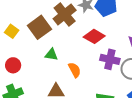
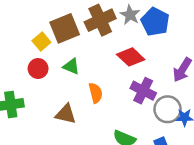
yellow square: (12, 31) -> (41, 42), moved
red circle: (13, 65) -> (38, 69), moved

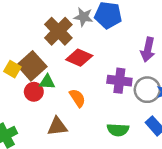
brown square: (65, 28) -> (32, 66), moved
red diamond: (131, 57) -> (79, 58), moved
red circle: (38, 69) -> (34, 92), moved

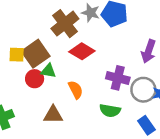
yellow square: (12, 69) -> (17, 55), turned -35
green semicircle: (118, 130) -> (110, 110), moved

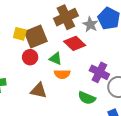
gray star: (91, 13) -> (90, 24), moved
green triangle: (48, 71) -> (56, 59), moved
orange semicircle: (76, 90) -> (62, 74), turned 105

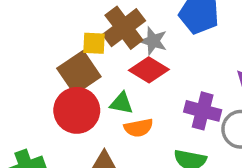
gray star: (90, 24) -> (153, 41), moved
yellow square: (20, 34) -> (94, 43), moved
red circle: (30, 57) -> (77, 110), size x1.6

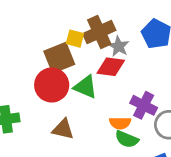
red diamond: (149, 70) -> (111, 67), turned -36
green triangle: (121, 103) -> (85, 87), size x1.4
orange semicircle: (139, 128) -> (120, 123), moved

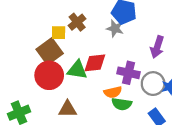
brown cross: (99, 32) -> (77, 22), size x0.7
gray star: (119, 46) -> (115, 28), moved
red diamond: (111, 67) -> (95, 63), moved

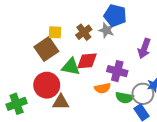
brown cross: (77, 22) -> (84, 32), moved
red circle: (49, 75) -> (47, 85), moved
gray circle: (153, 84) -> (143, 94), moved
green semicircle: (122, 104) -> (124, 98), moved

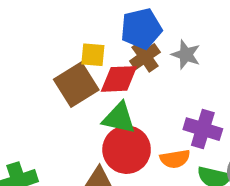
blue pentagon: (115, 16) -> (141, 29), moved, turned -30
red diamond: (87, 61) -> (119, 79), moved
red circle: (47, 85) -> (127, 150), moved

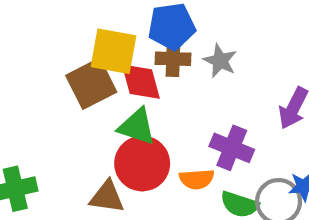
yellow square: (93, 55) -> (113, 51), size x1.6
brown cross: (145, 57) -> (173, 59), turned 32
red diamond: (119, 79) -> (141, 82), turned 72

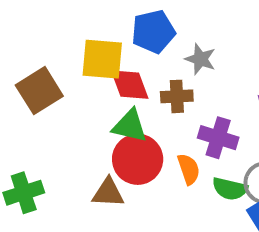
brown cross: (173, 59) -> (177, 96), moved
brown square: (91, 84) -> (39, 91), moved
orange semicircle: (197, 179) -> (189, 169), turned -100

